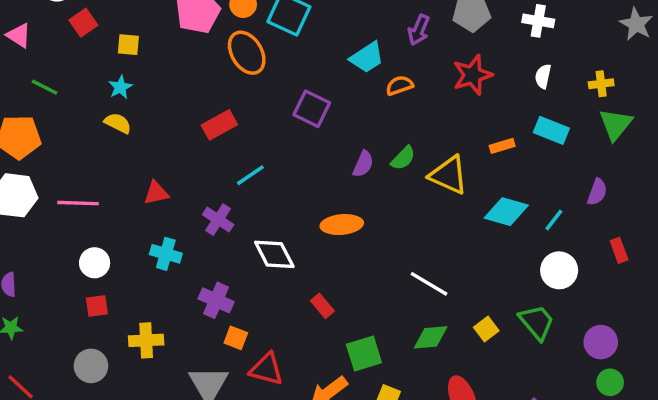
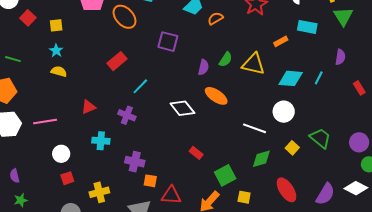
orange ellipse: (342, 225) -> (216, 96), moved, turned 50
white diamond: (274, 254) -> (182, 108), moved
white circle: (559, 270) -> (284, 112), moved

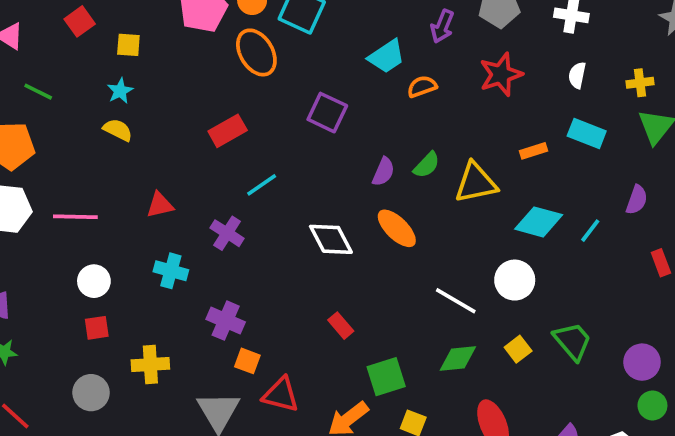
yellow triangle: (253, 64) -> (476, 183), turned -35

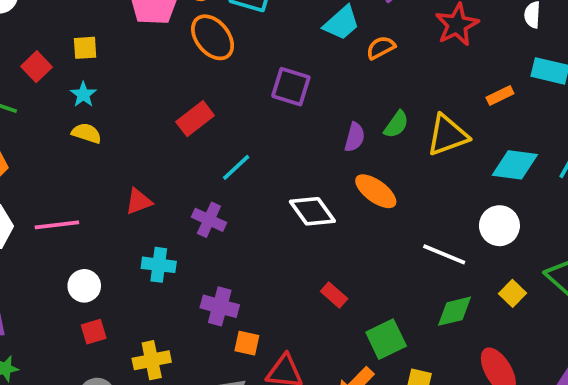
red square: (80, 21) -> (36, 67), moved

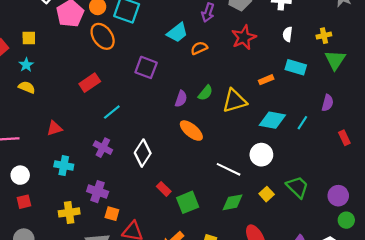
white diamond: (312, 211) -> (143, 153), moved, turned 65
purple cross: (209, 220) -> (103, 148), moved
green square: (386, 339) -> (188, 202), moved
yellow cross: (152, 360) -> (69, 212), moved

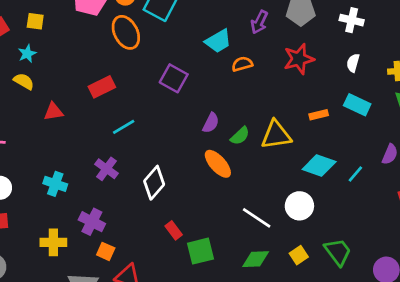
green semicircle: (205, 93) -> (240, 136), moved
red triangle: (54, 128) -> (53, 112), moved

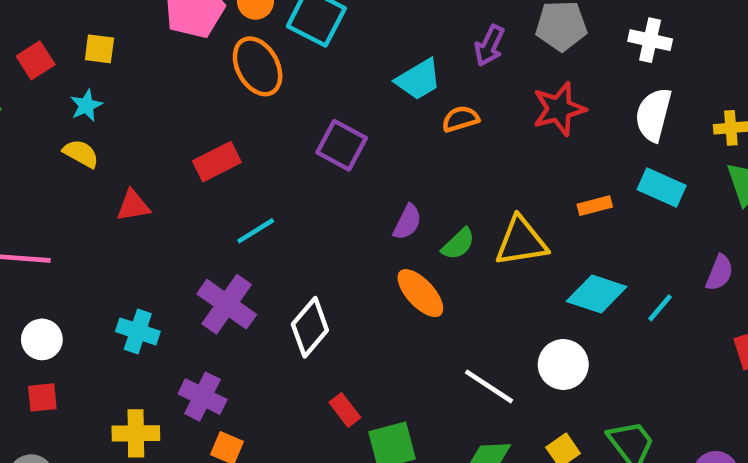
white semicircle: (353, 63) -> (653, 115), size x1.6
purple cross: (106, 169) -> (227, 304), size x1.4

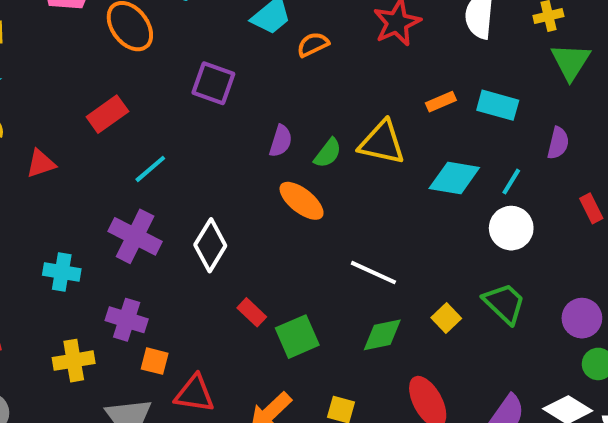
cyan rectangle: (662, 188) -> (498, 105), moved
yellow triangle: (521, 242) -> (382, 143), turned 30
white circle: (563, 365) -> (511, 228), moved

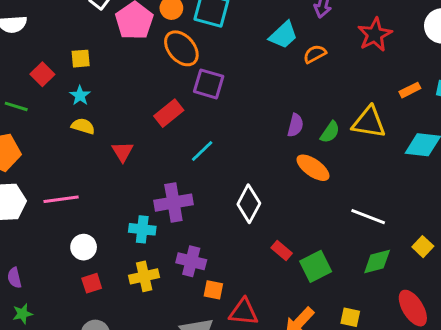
purple square: (213, 83) -> (209, 84), moved
red triangle: (41, 164) -> (123, 152), turned -40
purple cross: (135, 236) -> (173, 203), moved, turned -33
yellow cross: (74, 361) -> (144, 276), moved

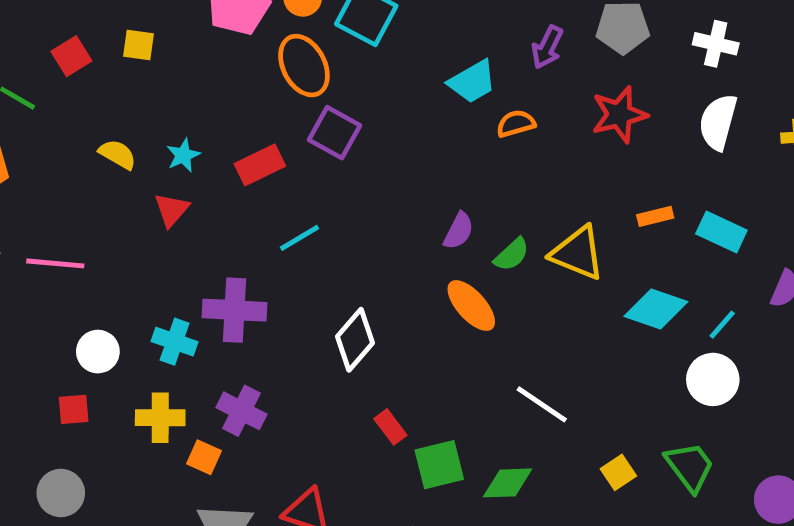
cyan star: (80, 96) -> (183, 155), moved
white circle: (84, 247) -> (98, 352), moved
green diamond: (377, 262) -> (508, 483), moved
orange square: (213, 290) -> (204, 457), moved

